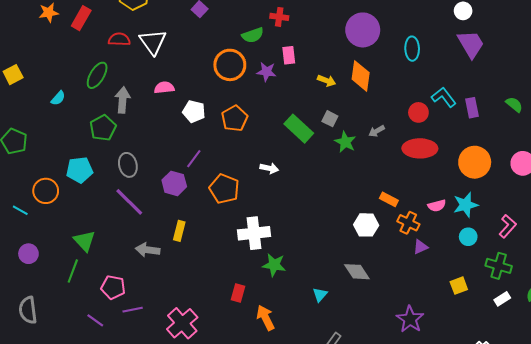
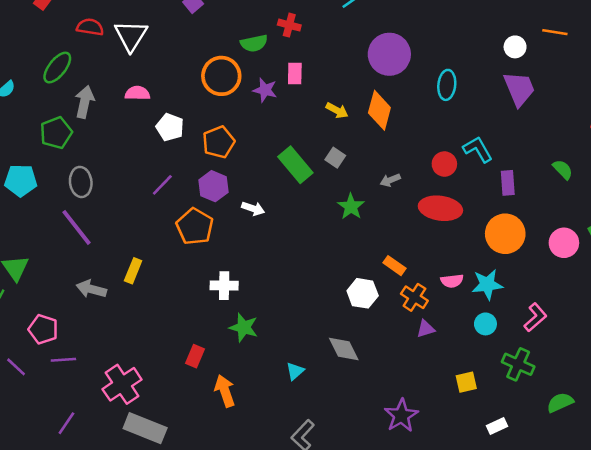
purple rectangle: (472, 108) -> (508, 183), moved
green star: (345, 142) -> (351, 207), moved
purple hexagon: (174, 183) -> (213, 186), moved
white cross: (254, 233) -> (224, 286), size x0.7
white rectangle: (502, 299) -> (497, 426), moved

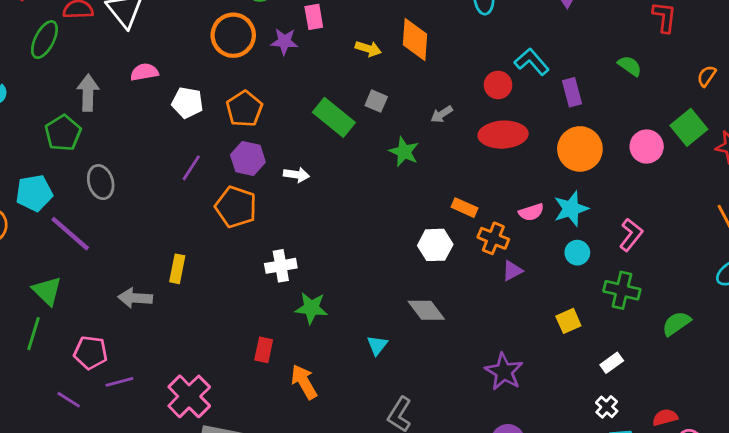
green ellipse: (57, 68) -> (44, 40), moved
purple line: (77, 227) -> (70, 234), moved

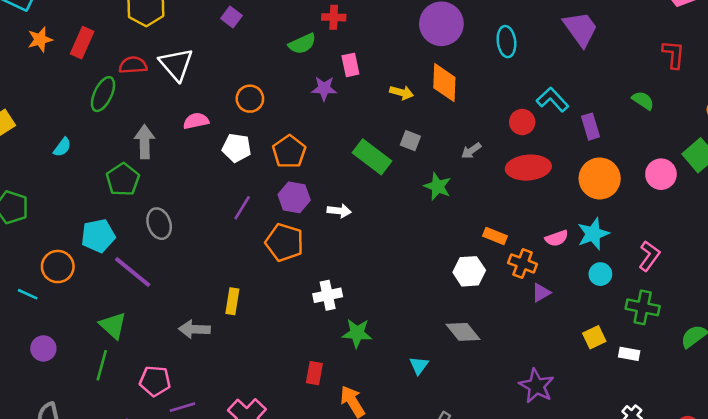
orange circle: (233, 35) -> (250, 99), moved, size x0.7
white rectangle: (612, 363) -> (629, 354), moved, turned 48

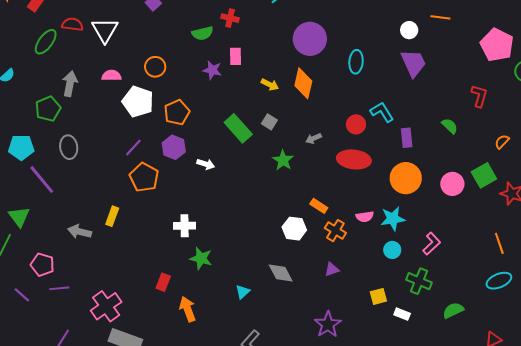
white pentagon: (237, 148) -> (138, 102), size x1.4
orange pentagon: (284, 242) -> (144, 177), moved
purple triangle: (541, 293) -> (332, 269), moved

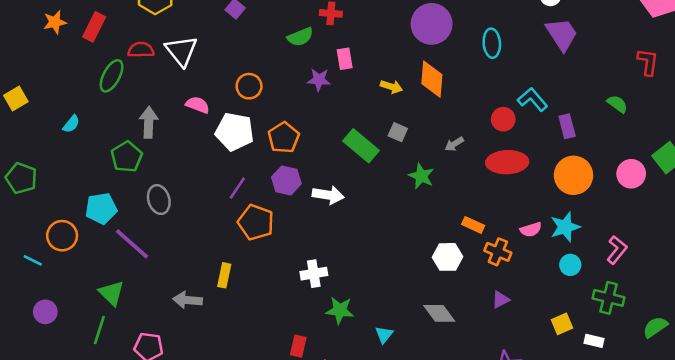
pink semicircle: (111, 76) -> (198, 105), turned 30
white arrow: (206, 164) -> (328, 195), size x1.4
cyan triangle: (243, 292) -> (384, 335), moved

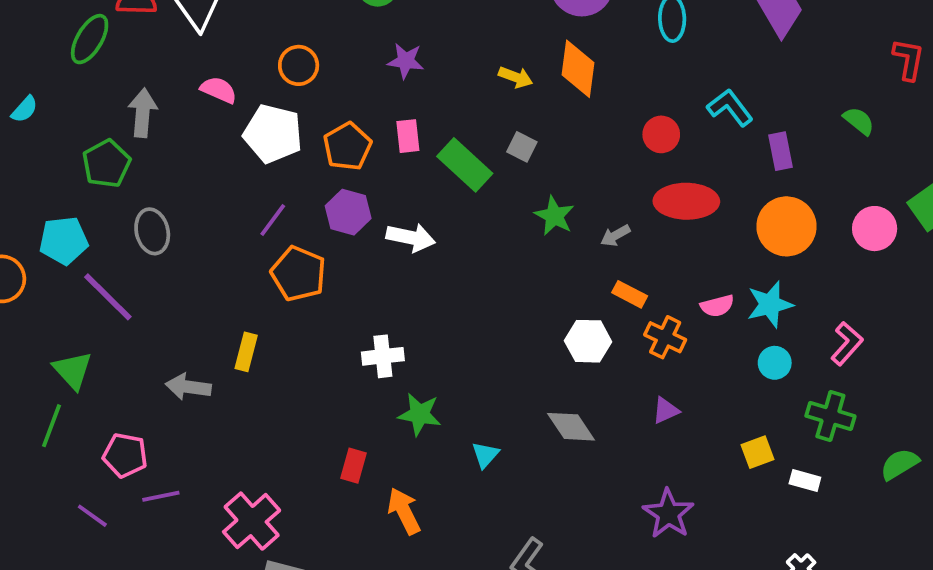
pink rectangle: (345, 59) -> (408, 136), moved
red circle: (503, 119) -> (661, 134), moved
gray arrow: (454, 144) -> (615, 236), moved

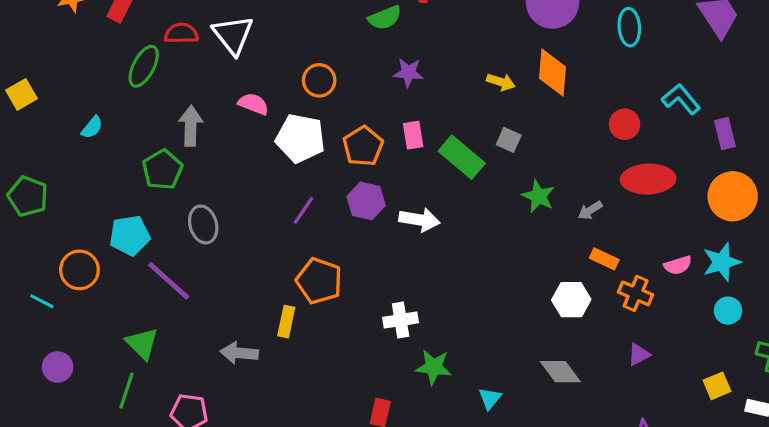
orange pentagon: (298, 274) -> (319, 281), moved

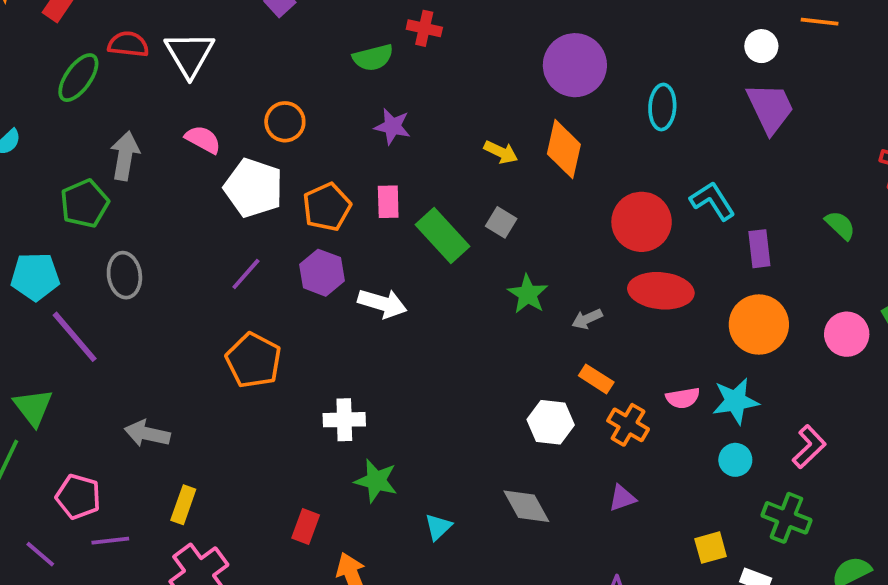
red circle: (625, 124) -> (642, 222), size x1.6
yellow rectangle: (286, 322) -> (183, 505), moved

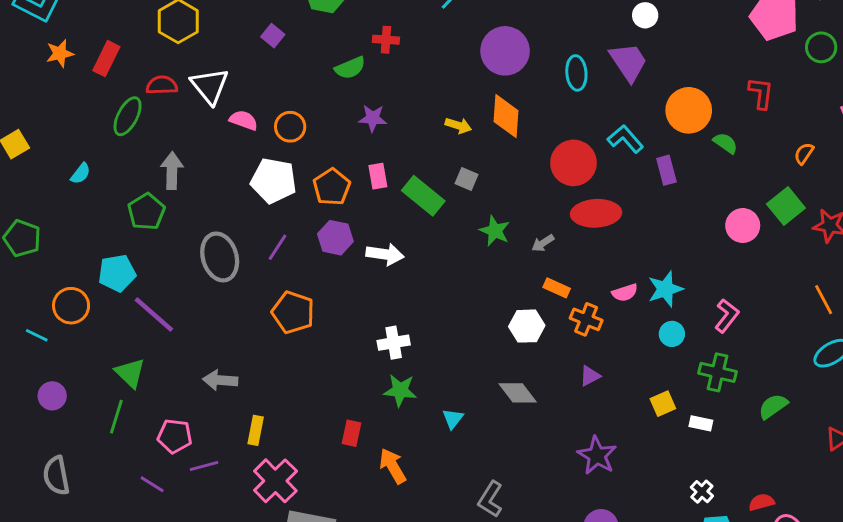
purple trapezoid: (770, 108) -> (628, 62), moved
pink semicircle: (203, 139) -> (244, 120), moved
gray ellipse: (124, 275) -> (220, 257), moved, size x1.4
orange circle: (759, 325) -> (689, 110), moved
white cross: (344, 420) -> (394, 343), moved

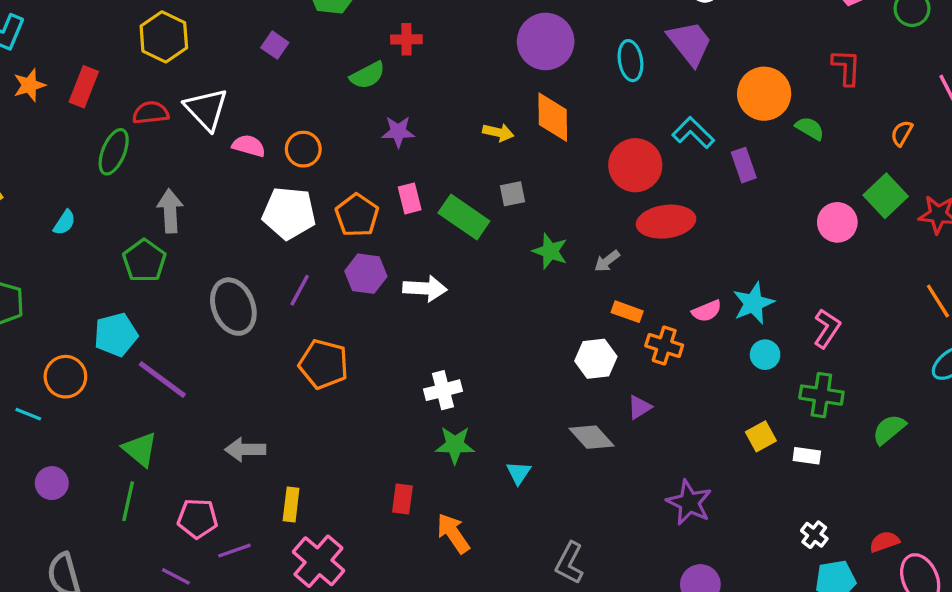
gray square: (466, 179) -> (513, 194), turned -30
purple triangle: (590, 376) -> (640, 407), moved

